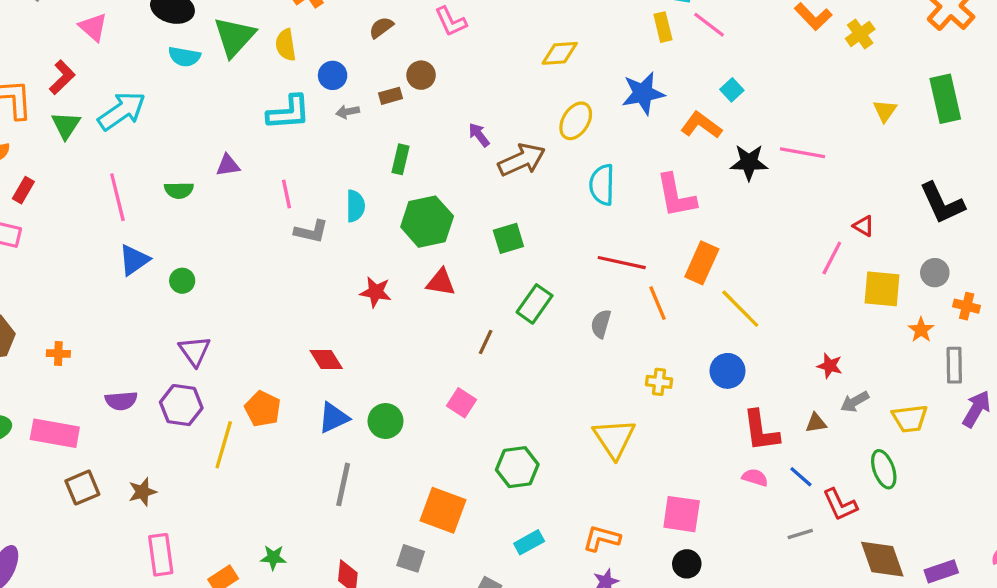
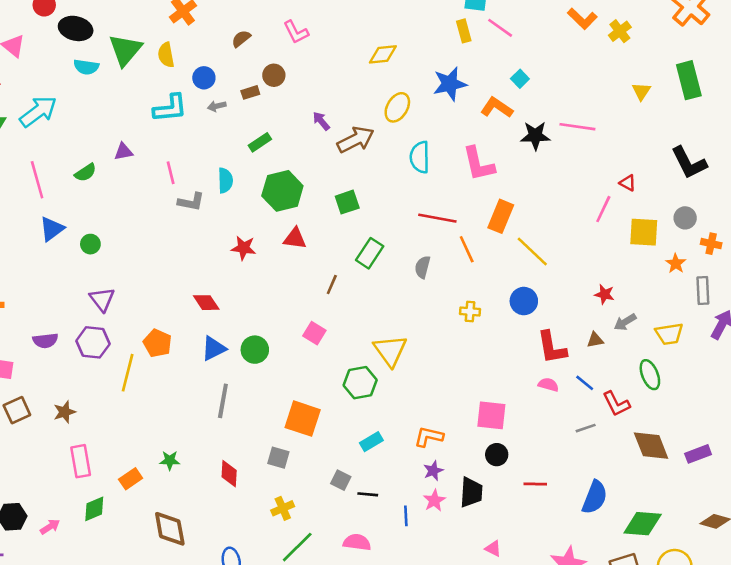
green rectangle: (401, 159) -> (260, 142), turned 45
green semicircle: (179, 190) -> (85, 173), turned -30
yellow triangle: (614, 438) -> (390, 351), moved

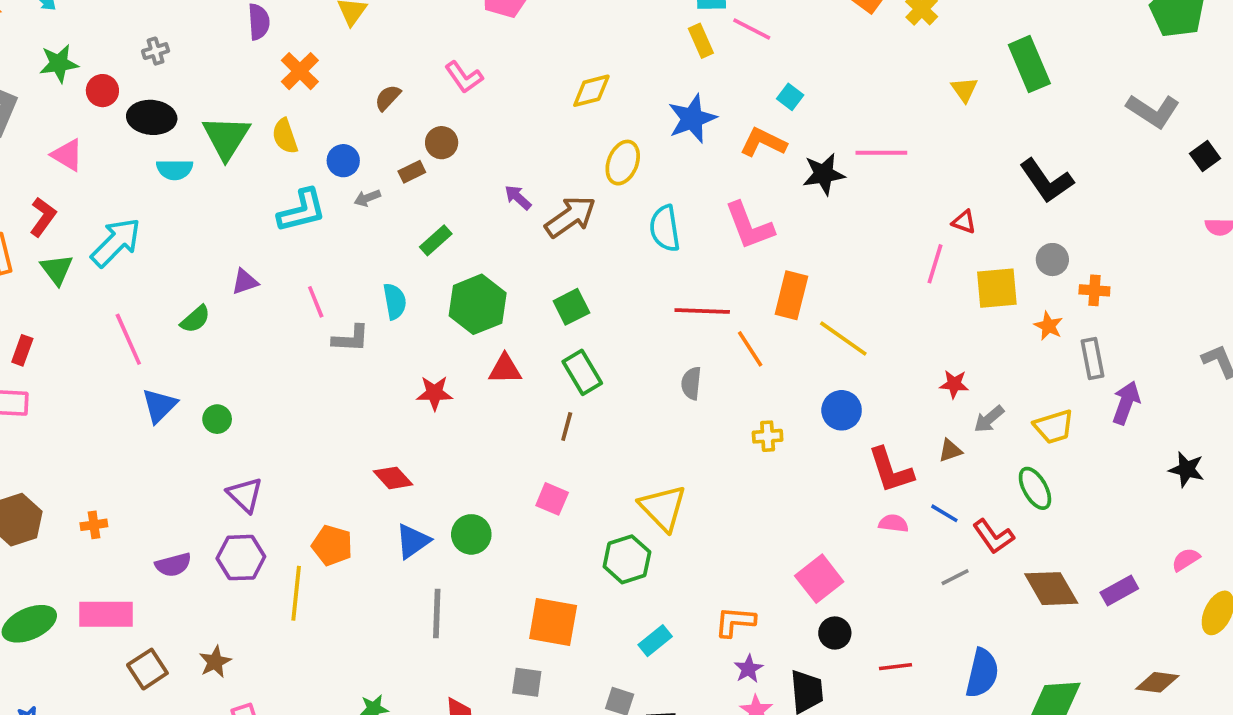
green rectangle: (370, 253) -> (582, 372), moved, turned -56
pink square: (491, 415) -> (819, 579), turned -36

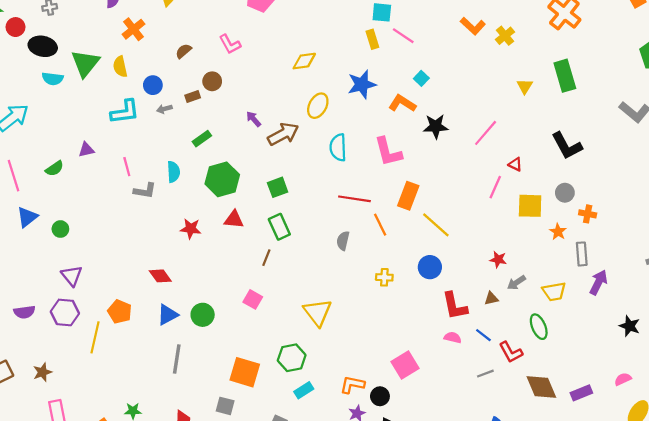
pink line: (881, 153) -> (486, 133), moved, turned -56
green hexagon: (627, 559) -> (292, 358), moved
black circle: (835, 633) -> (380, 396), moved

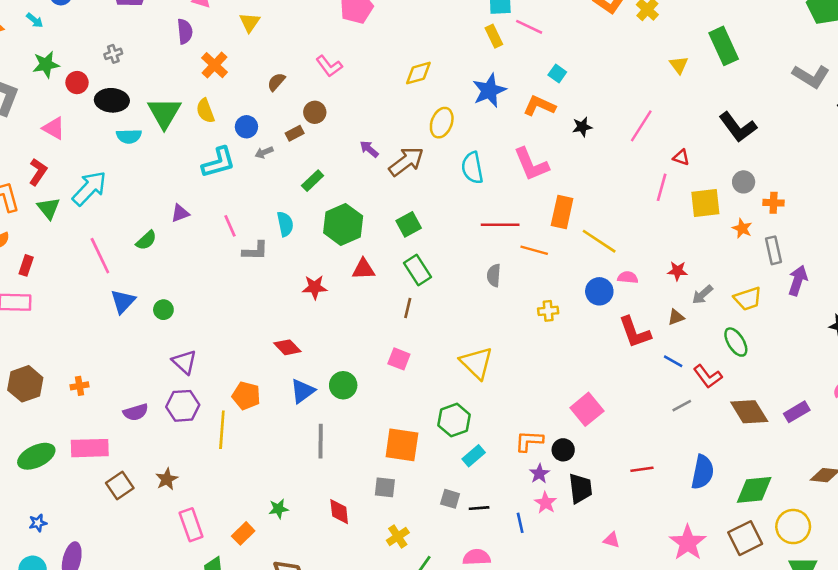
black star: (436, 126) -> (582, 127), size x0.7
orange line: (380, 225) -> (534, 250), turned -40
pink semicircle: (453, 338) -> (628, 277), moved

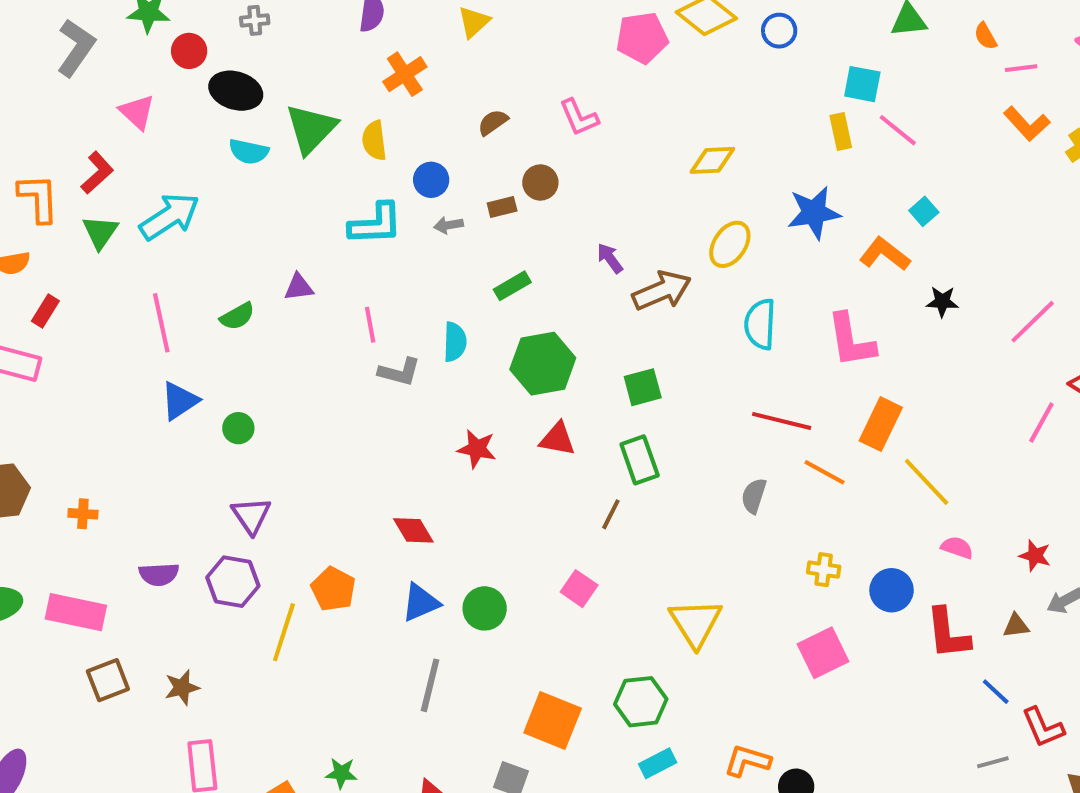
blue circle: (599, 291) -> (892, 590), moved
pink square: (587, 409) -> (823, 653), moved

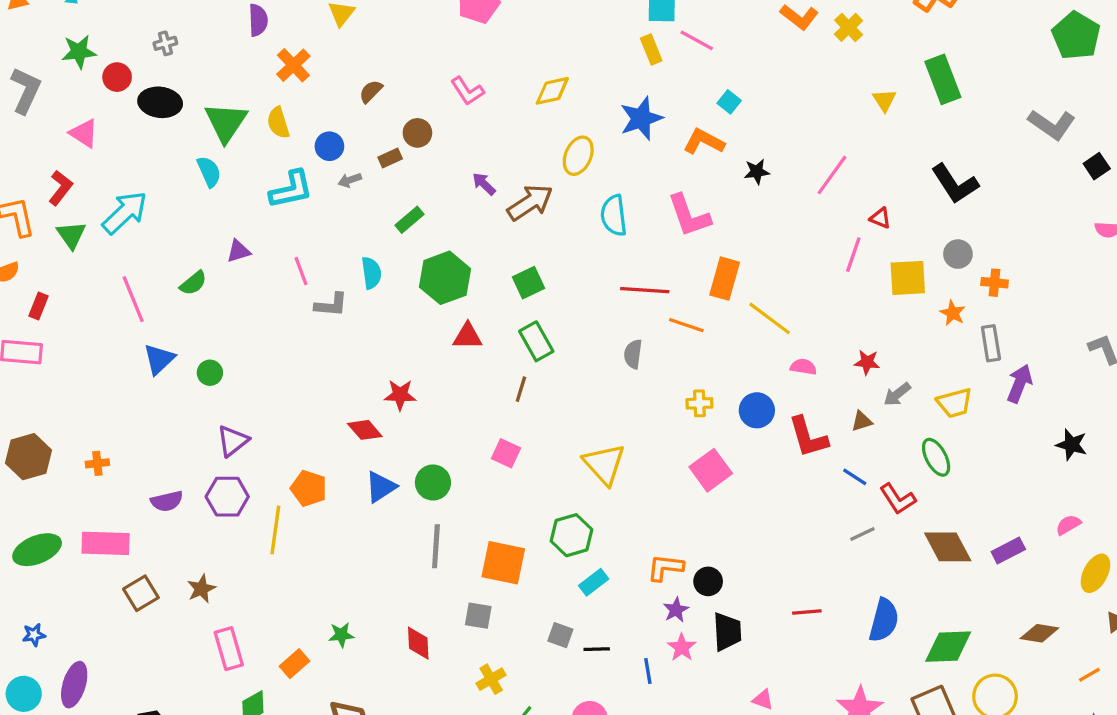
pink L-shape: (579, 117) -> (467, 91), moved
cyan semicircle: (249, 152) -> (209, 172), moved, turned -116
red star: (477, 449) -> (400, 395), moved
purple triangle: (251, 515) -> (233, 441), turned 36
gray line: (430, 685) -> (436, 546), moved

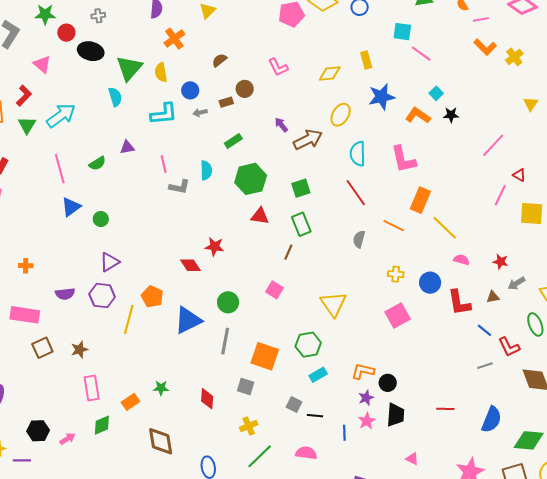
yellow rectangle: (651, 50) -> (366, 60), moved
black star: (757, 172) -> (451, 115), moved
red line: (645, 290) -> (356, 193), moved, turned 44
blue triangle: (381, 487) -> (188, 320), moved, size x1.4

